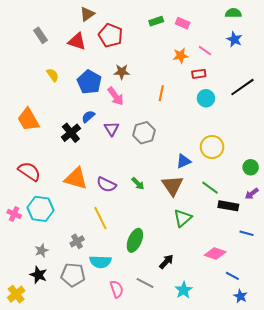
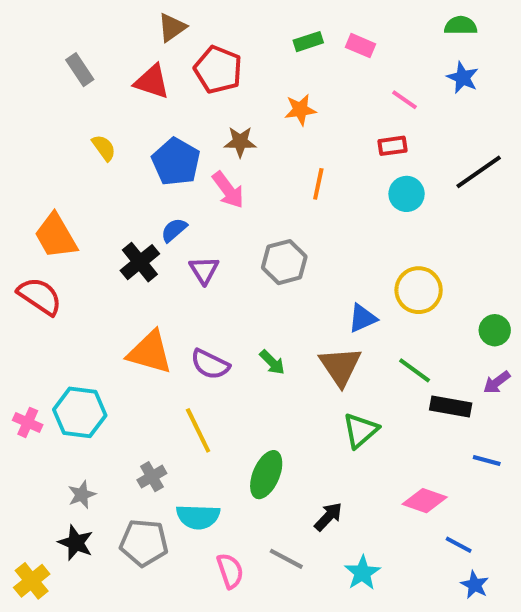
orange star: (181, 56) -> (300, 110), moved
purple triangle: (112, 129) -> (204, 270), moved
red semicircle: (29, 171) -> (40, 296), moved

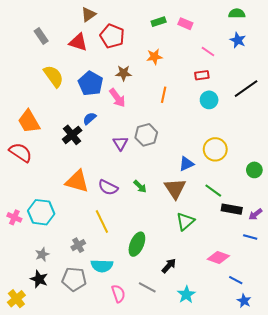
yellow semicircle: (104, 148) -> (53, 76), size x1.6
purple triangle: (204, 270) -> (120, 143), moved
purple arrow: (497, 382) -> (255, 214), moved

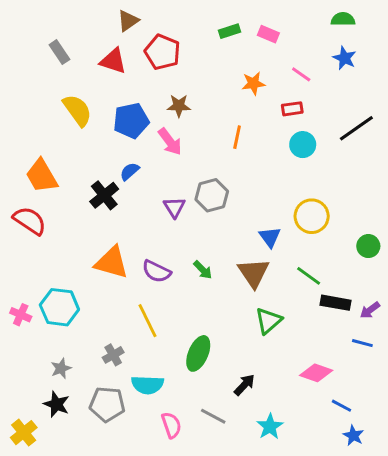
orange star: (154, 57) -> (253, 83), moved
blue pentagon: (91, 83) -> (131, 121), turned 30
blue triangle: (186, 164) -> (270, 237), turned -42

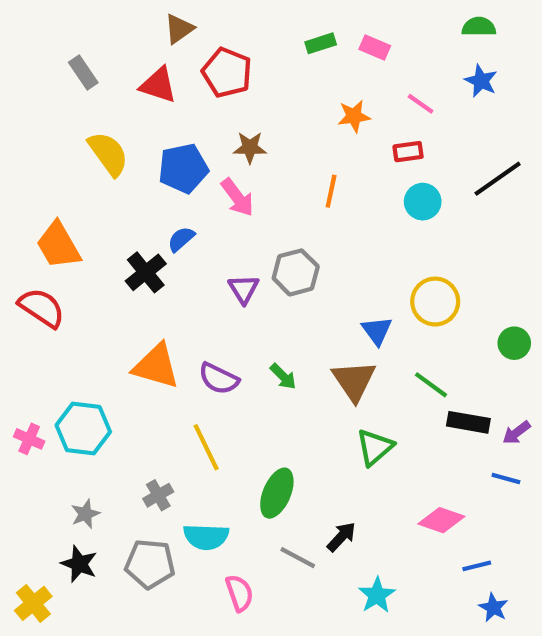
blue line: (341, 406) -> (477, 566), turned -42
gray line: (213, 416) -> (298, 558), moved

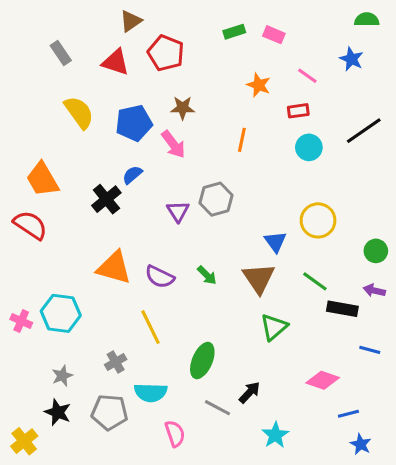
green semicircle: (479, 27) -> (367, 20), moved
orange star: (354, 116) -> (259, 85), turned 30
purple arrow: (516, 433) -> (374, 290), moved, turned 50

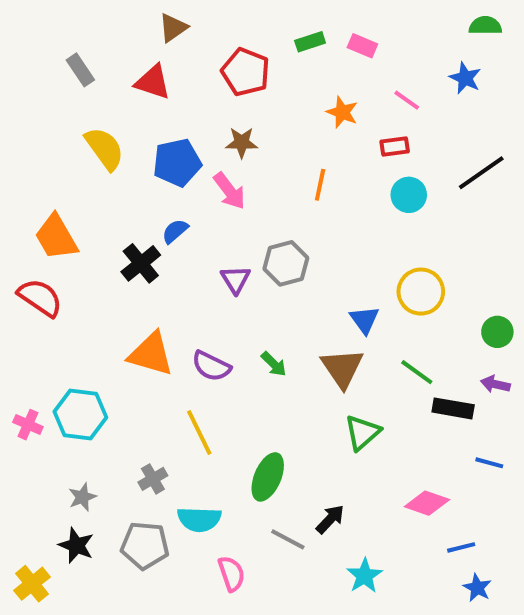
red pentagon: (166, 53) -> (246, 72), moved

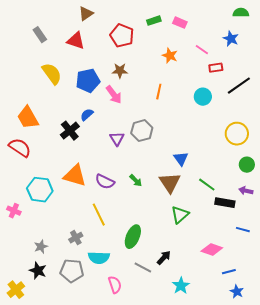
red rectangle: (395, 147) -> (216, 68), moved
yellow circle: (421, 292) -> (237, 134), moved
cyan hexagon: (80, 414) -> (40, 190), moved

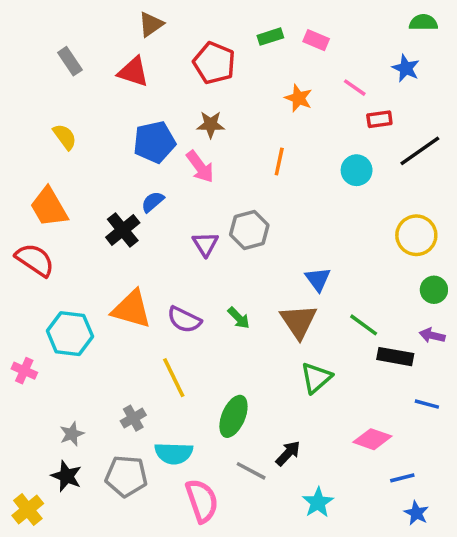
yellow semicircle: (52, 74) -> (65, 137), moved, size x0.7
pink semicircle: (115, 285) -> (202, 501), size x1.4

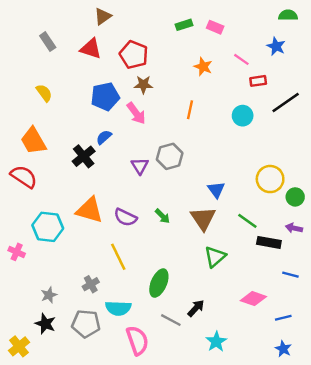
red pentagon: (214, 63) -> (134, 55), moved
yellow circle: (416, 235) -> (270, 179), moved
blue line: (402, 478) -> (283, 318), moved

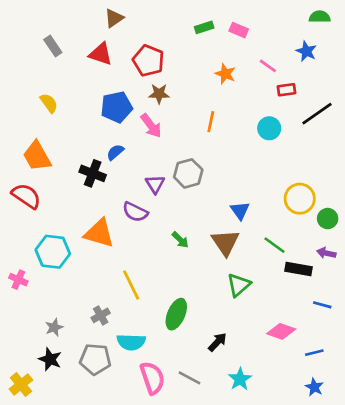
black cross: (84, 156) -> (93, 173), turned -30
purple semicircle: (125, 217) -> (135, 212), moved
gray line: (171, 320) -> (190, 378), moved

